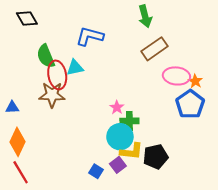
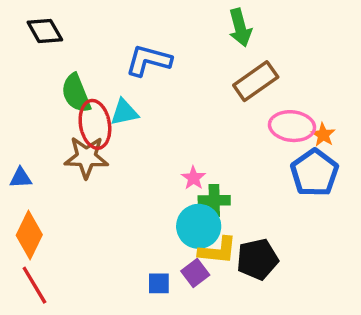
blue square: (96, 171) -> (159, 283), turned -32

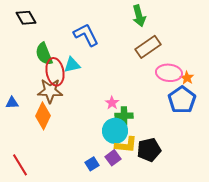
blue L-shape: (149, 60) -> (86, 35), turned 48
orange diamond: (29, 235) -> (43, 116), moved
blue square: (159, 283) -> (92, 164), turned -32

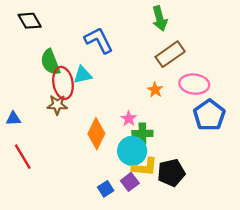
orange star: (187, 78) -> (155, 90), moved
brown star: (50, 91) -> (57, 105), size x0.7
orange diamond: (43, 116) -> (96, 134), moved
red line: (20, 165) -> (23, 157), moved

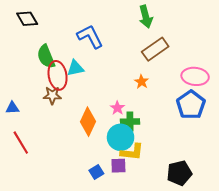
pink ellipse: (194, 84) -> (195, 76), moved
black pentagon: (171, 173) -> (179, 173), moved
purple square: (130, 182) -> (118, 166), turned 35

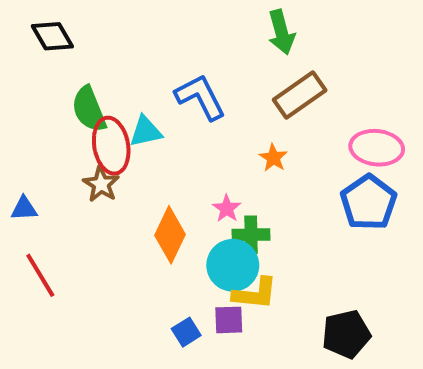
blue L-shape: (90, 37) -> (200, 97), moved
brown star: (52, 95) -> (101, 184), turned 30

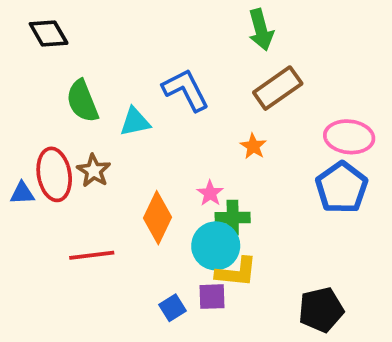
red ellipse: (111, 146) -> (54, 174), moved
red line: (40, 275) -> (92, 255), moved, turned -66

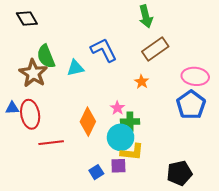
brown star: (94, 171) -> (33, 73), moved, size x1.5
red ellipse: (54, 174) -> (30, 114), moved

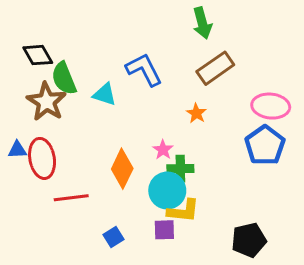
black diamond: (27, 19) -> (38, 55), moved
cyan triangle: (75, 68) -> (105, 94), turned 30
blue square: (96, 172) -> (113, 237), moved

